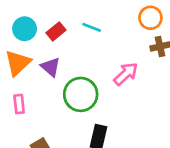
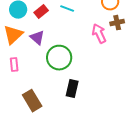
pink arrow: (126, 74) -> (99, 34), moved, turned -72

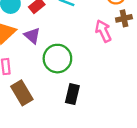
brown rectangle: (32, 101) -> (22, 93), moved

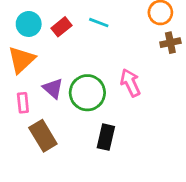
pink arrow: (103, 31) -> (130, 83), moved
purple triangle: (32, 36) -> (53, 88), moved

